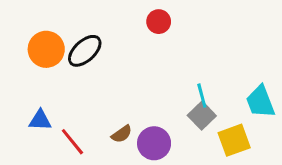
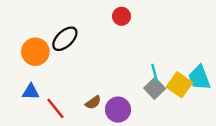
orange circle: (46, 49) -> (35, 52), moved
yellow square: (234, 140) -> (179, 85), moved, turned -35

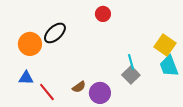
yellow square: (179, 85) -> (165, 45), moved

